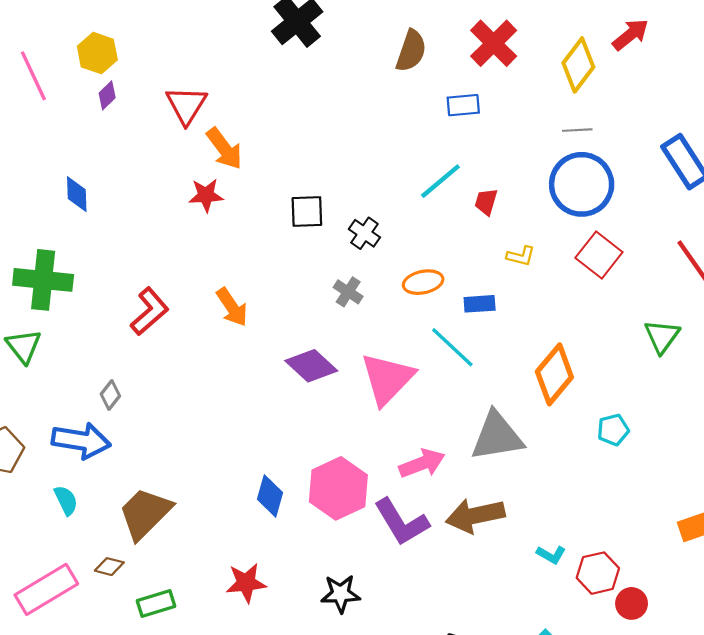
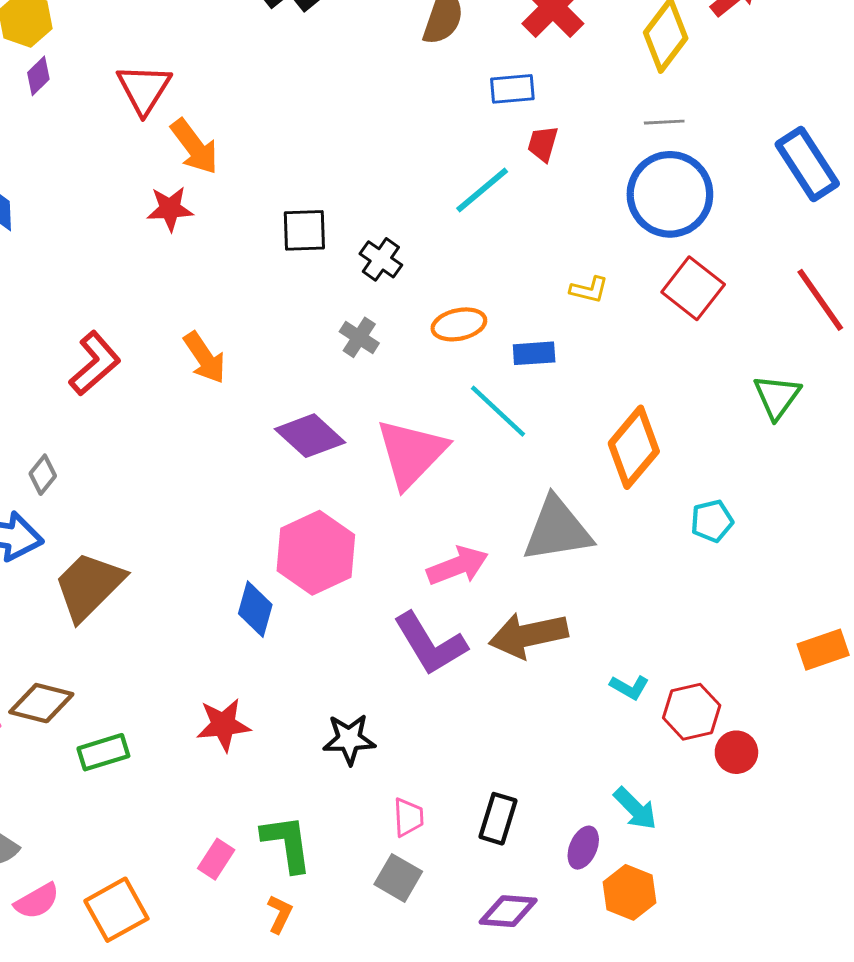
red trapezoid: (486, 202) -> (543, 144), moved
pink hexagon: (338, 488) -> (316, 553), moved
brown trapezoid: (145, 513) -> (89, 586), moved
brown diamond: (109, 567) -> (41, 703), size x1.6

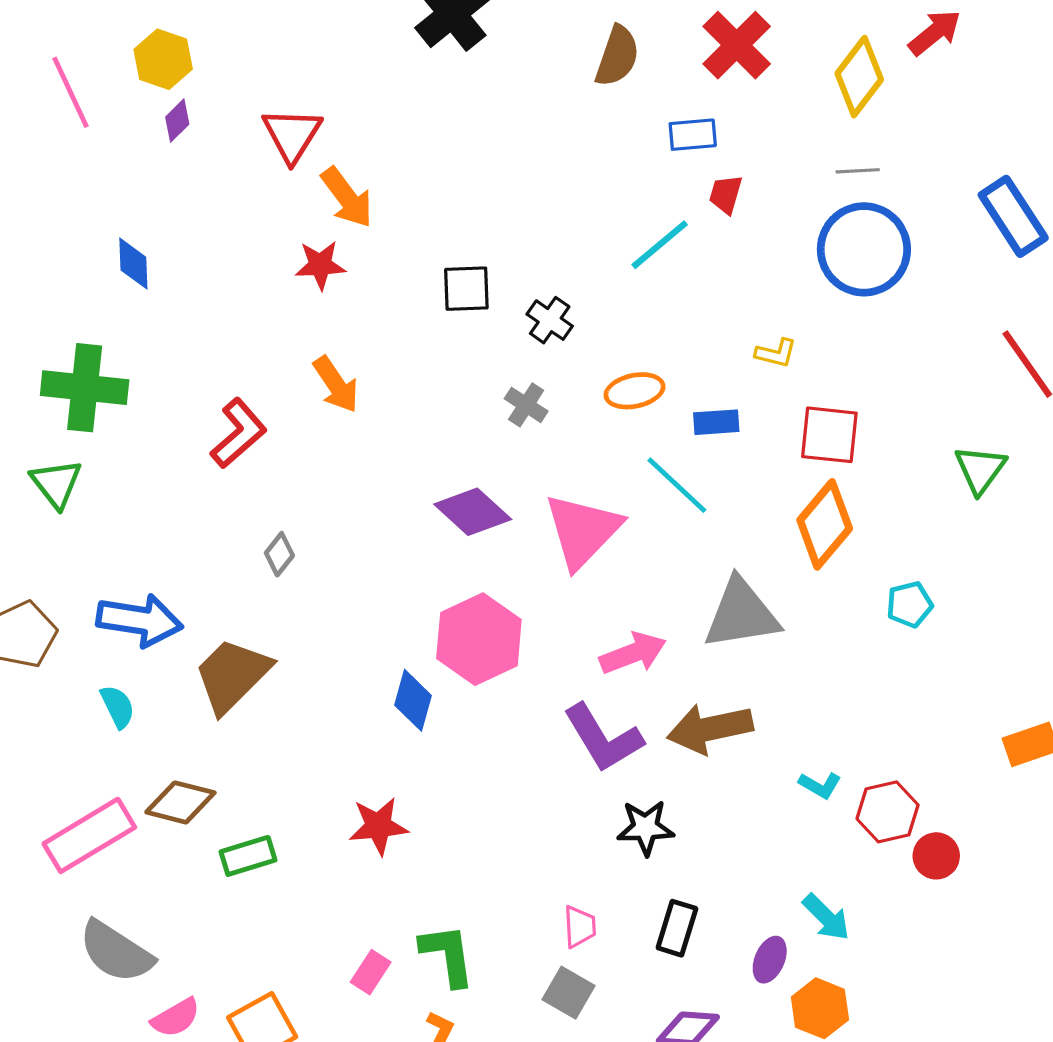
red square: (693, 288) -> (829, 435), moved, turned -32
orange arrow: (205, 358) -> (336, 385), moved
gray diamond: (43, 475) -> (279, 554), moved
black star: (349, 739) -> (646, 828), moved

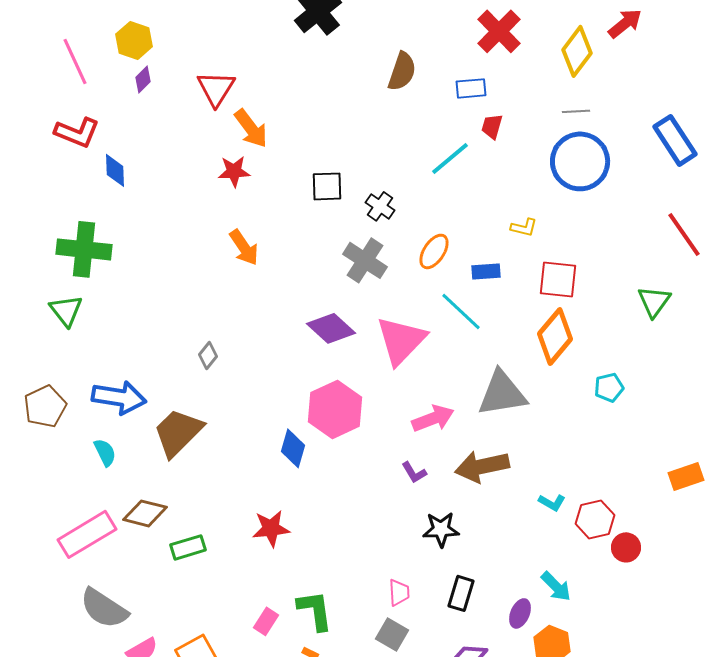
brown semicircle: (617, 56) -> (402, 71), moved
orange ellipse: (635, 391) -> (434, 251), turned -45
gray cross: (526, 405) -> (365, 260), size x1.6
red L-shape: (239, 433) -> (77, 132), moved, turned 63
purple L-shape: (603, 738) -> (414, 472), size x0.5

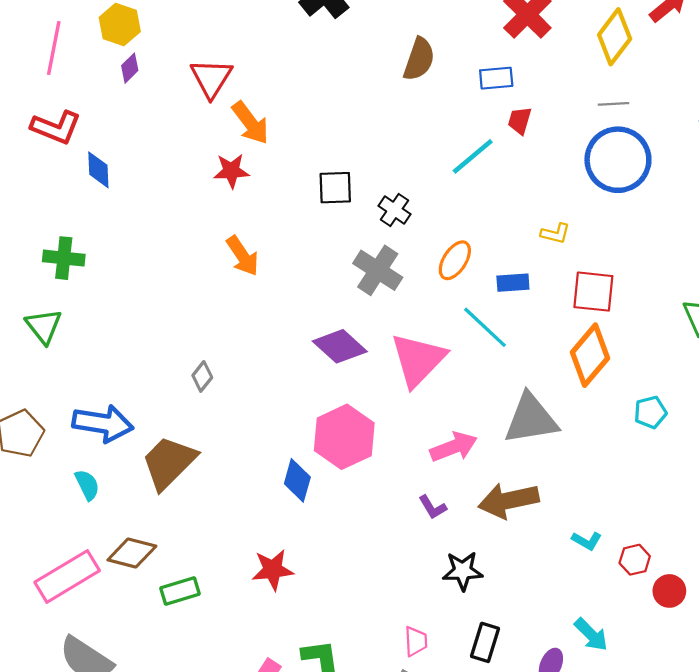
pink line: (75, 61) -> (54, 48), turned 36
green cross: (84, 249) -> (64, 258), size x0.7
red hexagon: (595, 519) -> (635, 560), size x0.7

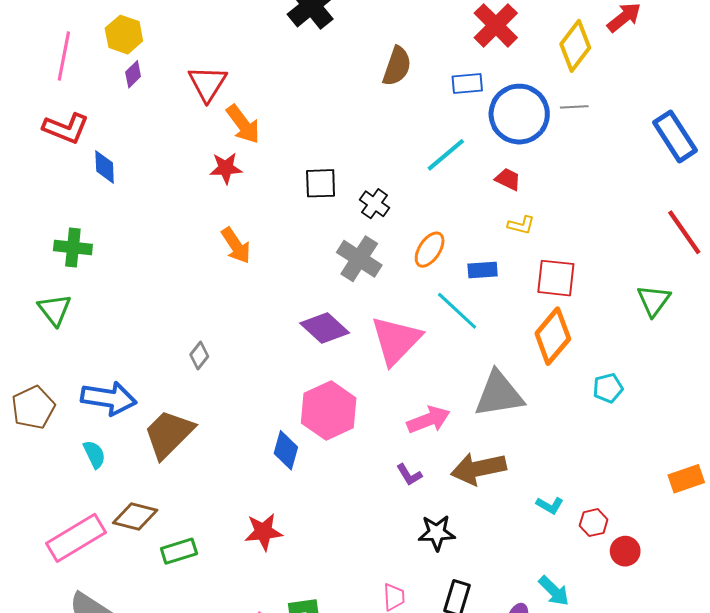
red trapezoid: (520, 121) -> (508, 179), moved, turned 100
blue circle: (618, 160) -> (519, 114), moved

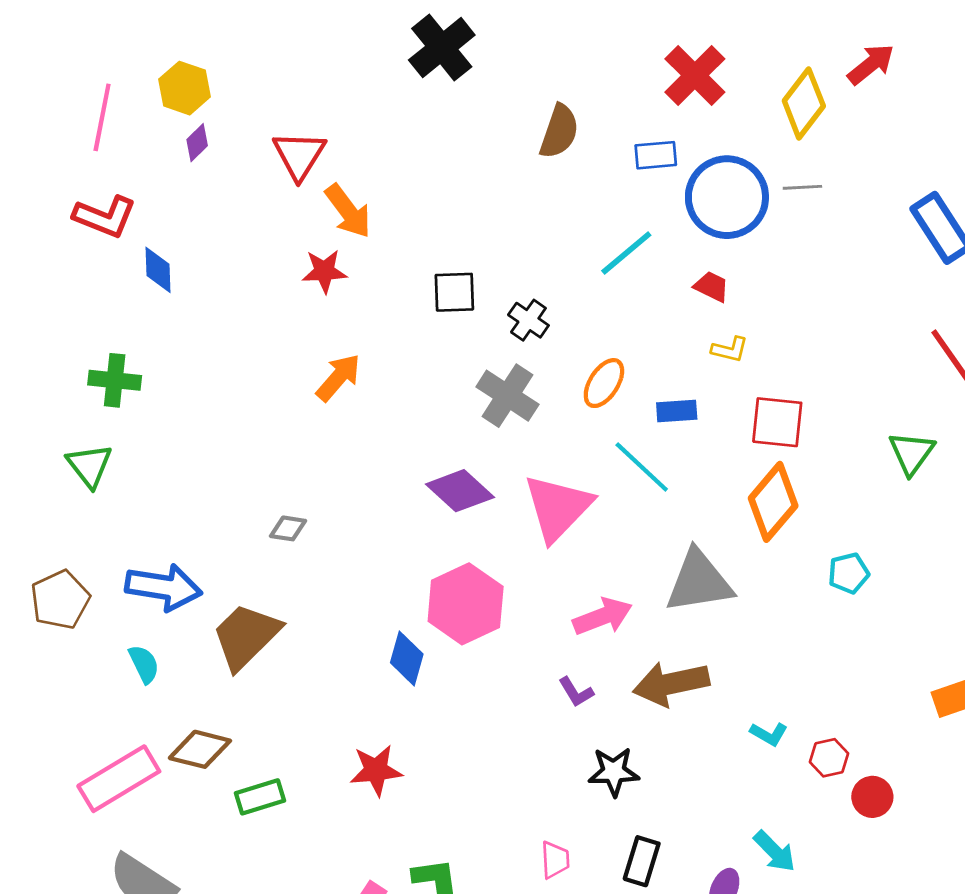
orange arrow: (236, 245) -> (338, 377), turned -105
gray diamond: (199, 356) -> (288, 528), turned 60

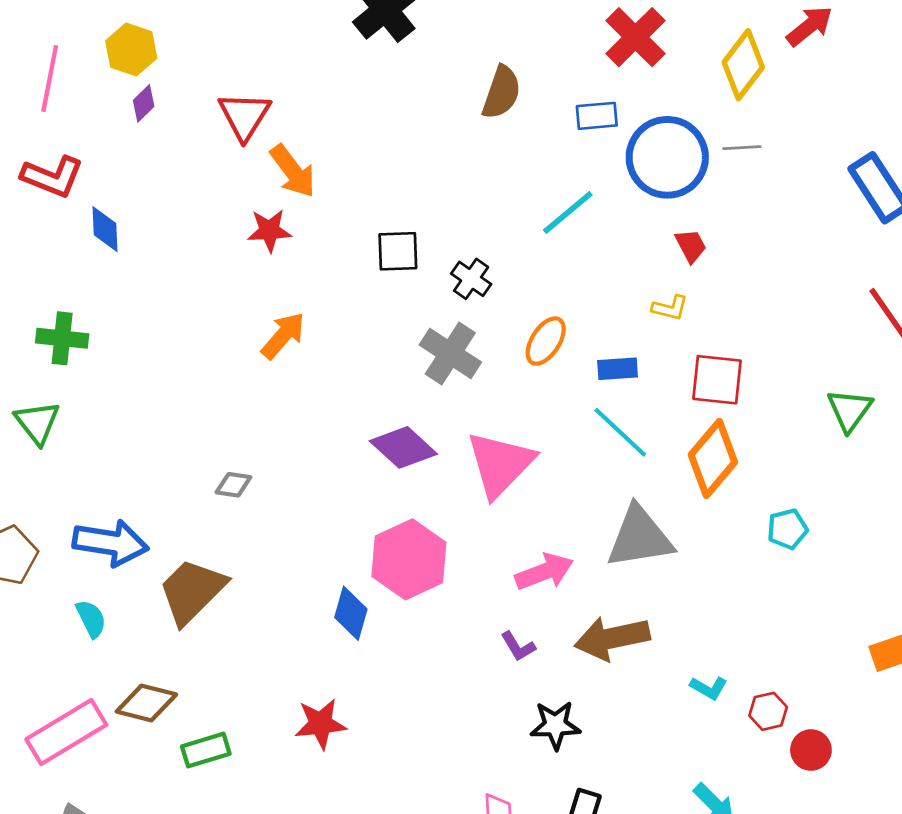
red trapezoid: (712, 287) -> (691, 246), moved, turned 36
cyan line: (642, 467) -> (620, 432), moved

